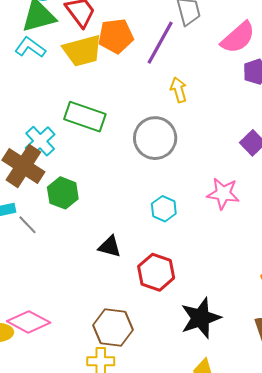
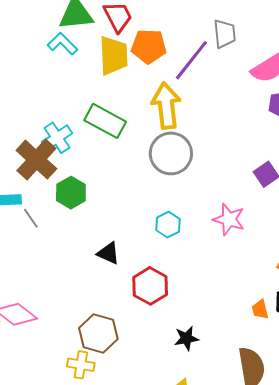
yellow trapezoid: (82, 51) -> (113, 55), turned -87
yellow arrow: (179, 90) -> (166, 106), moved, size x1.8
black star: (201, 318) -> (186, 338), size x0.6

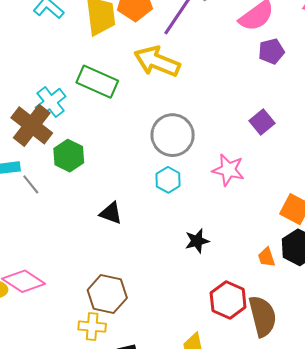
yellow arrow: (166, 106) -> (157, 62), turned -57
gray circle: (171, 153) -> (173, 135), moved
red hexagon: (150, 286) -> (228, 300), moved
black star: (186, 338) -> (197, 241), moved

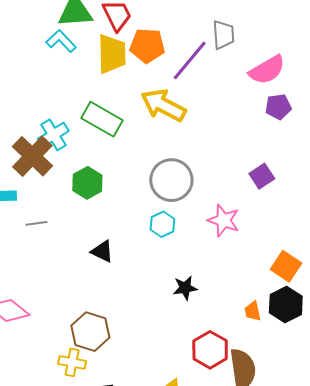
green hexagon: (69, 156) -> (87, 183), moved
gray line: (31, 184) -> (36, 223), moved, turned -65

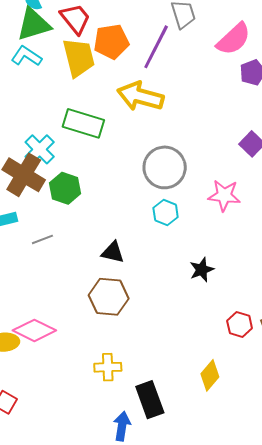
green hexagon: (87, 183) -> (65, 188), moved
brown hexagon: (90, 332) -> (109, 297), moved
red hexagon: (210, 350) -> (240, 325), size x0.7

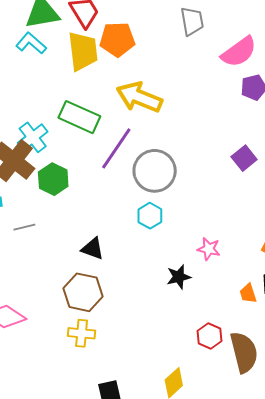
purple line: (156, 47) -> (116, 148), moved
pink star: (224, 195) -> (209, 249), moved, size x0.7
yellow cross: (108, 367) -> (82, 333), moved

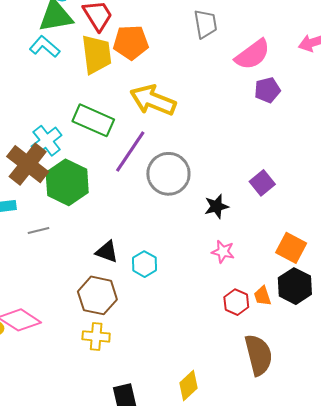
purple square: (244, 158) -> (262, 183), moved
green hexagon: (53, 179) -> (67, 182), size x1.4
cyan hexagon: (150, 216) -> (144, 264), moved
black star: (179, 277) -> (216, 206), moved
red hexagon: (210, 336) -> (236, 302), moved

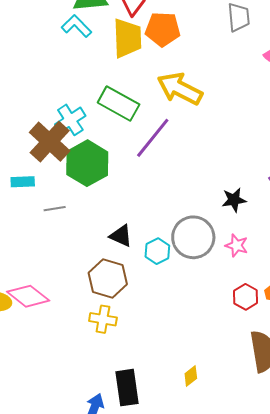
gray circle: (168, 174) -> (193, 237), moved
yellow diamond: (188, 386) -> (191, 376), size x0.7

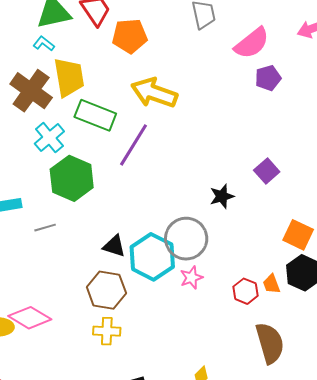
cyan L-shape: (76, 26) -> (44, 44), size x0.7
yellow trapezoid: (127, 38) -> (69, 77), moved
brown cross: (50, 142) -> (31, 91), moved
pink star: (237, 246) -> (191, 278), moved, turned -30
cyan hexagon: (157, 251) -> (152, 257), size x1.8

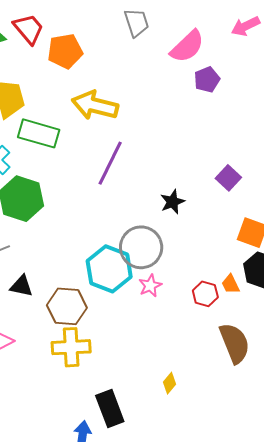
purple line: (133, 145) -> (110, 163), moved
purple square: (267, 171) -> (228, 178), moved
black triangle: (114, 246) -> (21, 286), moved
yellow cross: (107, 331) -> (71, 347), size x1.4

